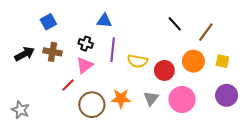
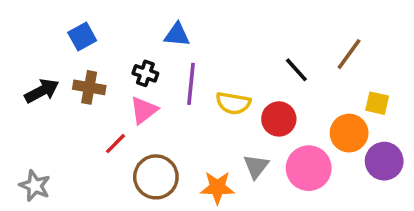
black line: (175, 24) -> (296, 70), moved
orange circle: (193, 61) -> (349, 133), moved
orange star: (121, 98) -> (217, 187), moved

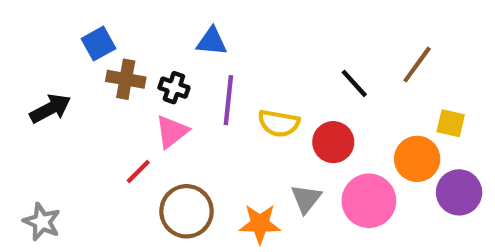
brown cross: (89, 87) -> (126, 79), moved

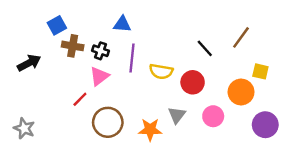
purple circle: (459, 192) -> (265, 125), moved
pink circle: (369, 201) -> (213, 116), size x0.7

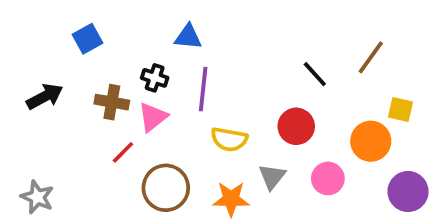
brown cross: (73, 46) -> (112, 102), moved
yellow semicircle: (161, 71) -> (229, 139), moved

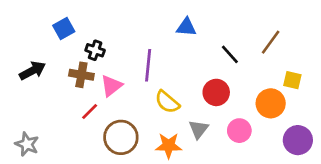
blue triangle: (188, 37) -> (186, 27), moved
black cross: (155, 78) -> (95, 50), moved
yellow semicircle: (229, 139) -> (167, 102), turned 30

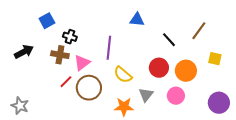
orange circle: (271, 103) -> (186, 71), moved
brown circle: (121, 137) -> (89, 88), moved

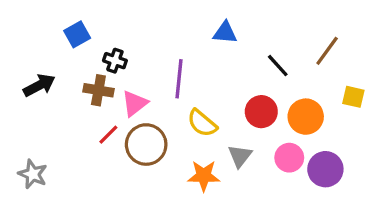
purple circle: (219, 103) -> (325, 169), moved

